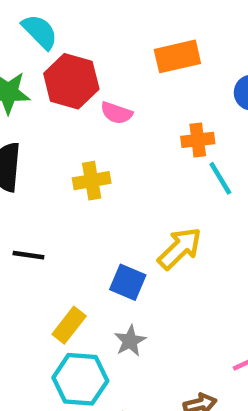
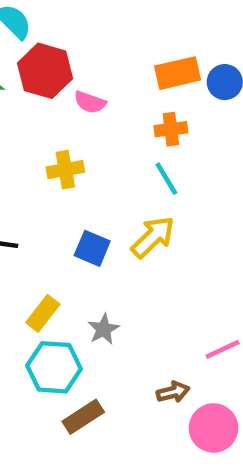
orange rectangle: (177, 56) -> (178, 73), moved
cyan line: (220, 178) -> (166, 179), moved
blue square: (128, 282) -> (92, 248), moved

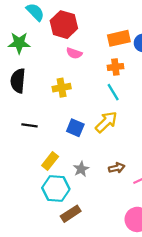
red hexagon: (45, 71) -> (64, 25), moved
brown arrow: (173, 392) -> (117, 168), moved

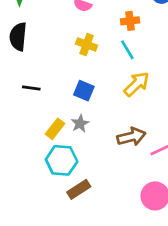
yellow cross: (62, 88) -> (87, 45), moved, turned 30
yellow arrow: (106, 122) -> (137, 84), moved
brown arrow: (117, 168) -> (131, 137), size x1.5
gray star: (81, 169) -> (80, 124), moved

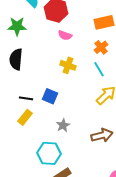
orange cross: (130, 21) -> (101, 47), turned -32
blue square: (84, 91) -> (50, 96), moved
yellow rectangle: (55, 129) -> (25, 117), moved

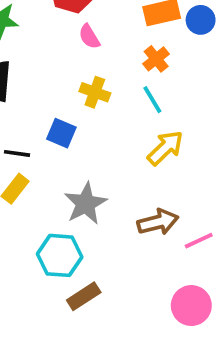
pink semicircle: (65, 35) -> (89, 37), turned 40
blue square: (50, 96) -> (61, 133), moved
gray star: (63, 125) -> (86, 204), size x1.6

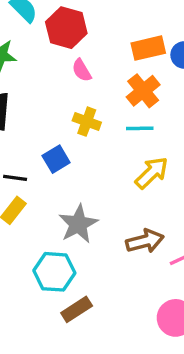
orange cross: (156, 59) -> (143, 91), size x1.4
cyan line: (152, 100) -> (140, 128), turned -60
blue square: (61, 133) -> (56, 159), turned 36

